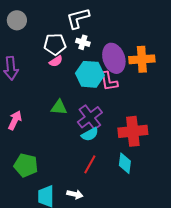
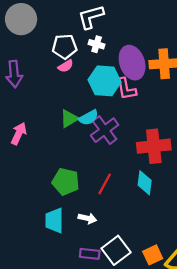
gray circle: (17, 20) -> (21, 19), size x1.4
green triangle: (59, 107) -> (69, 119), turned -36
cyan semicircle: (90, 134) -> (89, 118), moved
green pentagon: (26, 165) -> (66, 182), moved

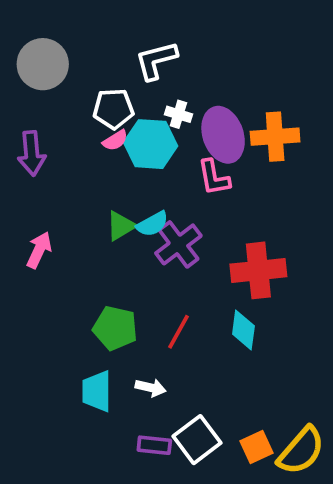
white cross: (97, 44) -> (178, 114), moved
cyan hexagon: (105, 81) -> (151, 144), moved

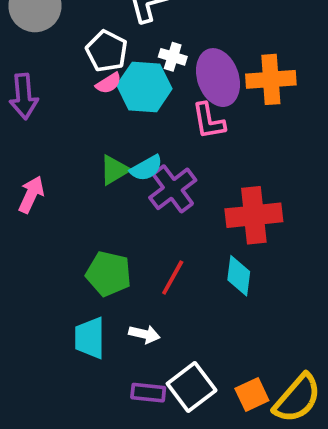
white pentagon: (113, 109) -> (107, 51), turned 30

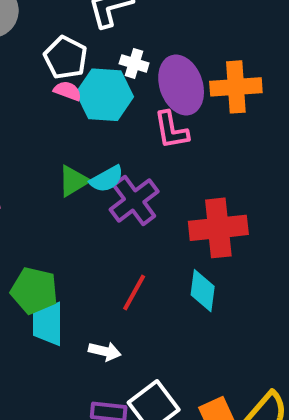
pink semicircle: (109, 83) -> (68, 91), turned -128
green pentagon: (109, 274) -> (34, 291), moved
cyan trapezoid: (90, 338) -> (48, 324), moved

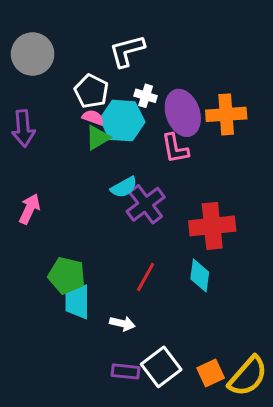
green triangle: (73, 181) -> (98, 138), moved

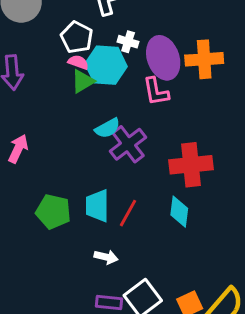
cyan trapezoid: (77, 302) -> (97, 206), moved

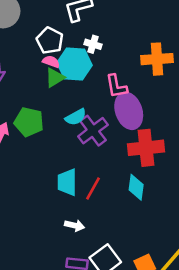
purple ellipse: (163, 58) -> (129, 111), moved
green pentagon: (53, 212) -> (29, 122), moved

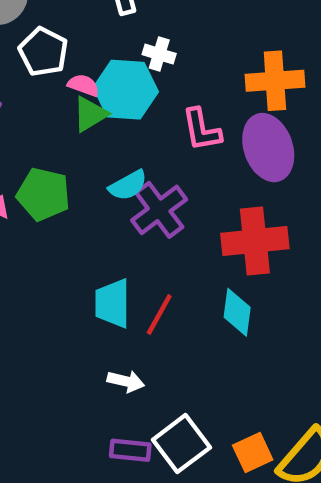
white pentagon: (50, 41) -> (43, 52), moved
purple ellipse: (129, 111) -> (268, 148), moved

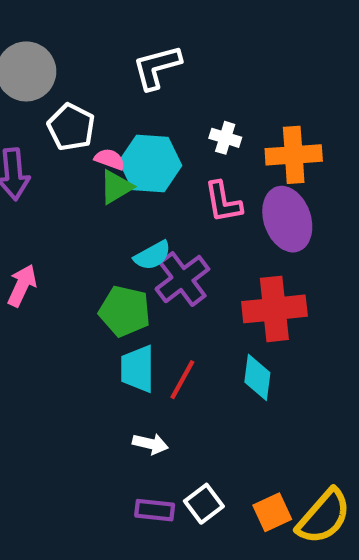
white cross: (159, 54) -> (225, 138), moved
green pentagon: (43, 194) -> (125, 311), moved
white square: (181, 444) -> (204, 504), size x0.7

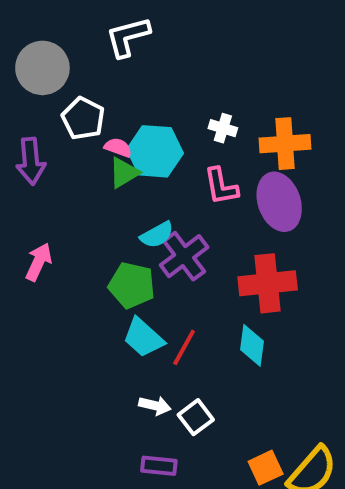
white L-shape: (157, 67) -> (128, 37), moved
cyan trapezoid: (137, 369) -> (143, 338), turned -48
white square: (204, 504) -> (196, 417), moved

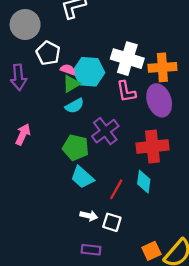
white cross: (223, 128) -> (127, 59), size x2.0
cyan semicircle: (157, 235) -> (75, 106), moved
red line: (184, 347) -> (116, 189), moved
white square: (196, 417) -> (112, 222), turned -36

